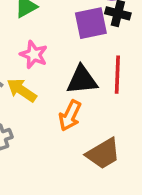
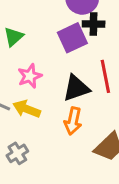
pink star: (34, 55) -> (30, 76), turned -30

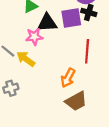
black triangle: (76, 88) -> (47, 23), moved
orange arrow: (73, 121) -> (68, 78), moved

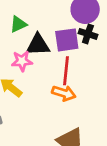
red line: (87, 51) -> (66, 71), moved
orange arrow: (68, 78) -> (64, 93), moved, turned -102

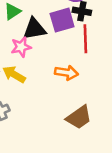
red line: (66, 71) -> (85, 39), moved

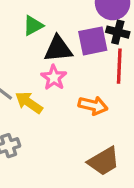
pink star: (21, 47) -> (54, 77), moved, turned -30

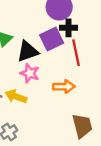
brown trapezoid: (104, 161) -> (82, 126), turned -60

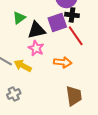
red line: (76, 53) -> (76, 36), turned -30

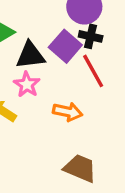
purple square: (57, 22) -> (65, 46), turned -36
brown trapezoid: (74, 96) -> (80, 168), turned -65

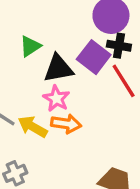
orange arrow: (68, 112) -> (66, 124), moved

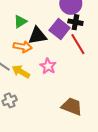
pink star: (56, 98) -> (48, 66), moved
orange arrow: (66, 124) -> (23, 47), moved

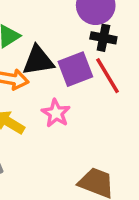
purple square: (60, 29) -> (75, 69), moved, turned 30

